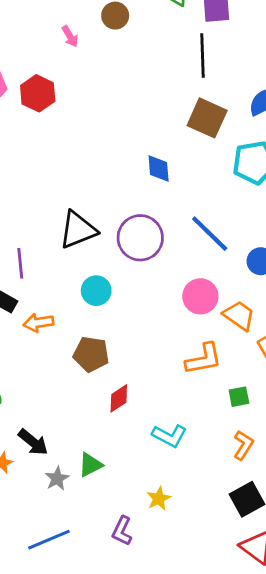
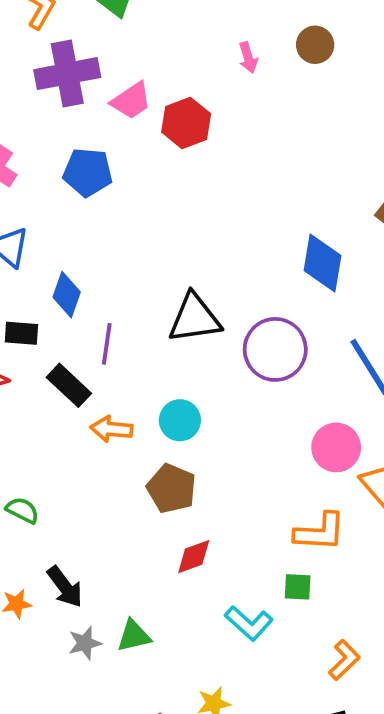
blue diamond: (159, 168) -> (323, 263), size x1.4
cyan circle: (96, 291) -> (180, 420), moved
green square: (239, 397) -> (298, 587), moved

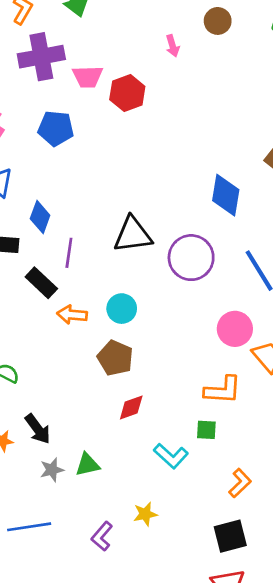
brown circle: (315, 45) -> (218, 21), moved
pink trapezoid: (131, 101) -> (88, 77), turned 32

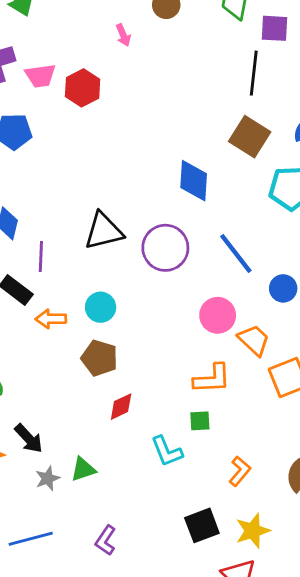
cyan L-shape: (171, 456) -> (167, 451), turned 32
yellow star: (145, 514) -> (253, 531), moved, size x1.4
black square: (230, 536) -> (202, 525), moved

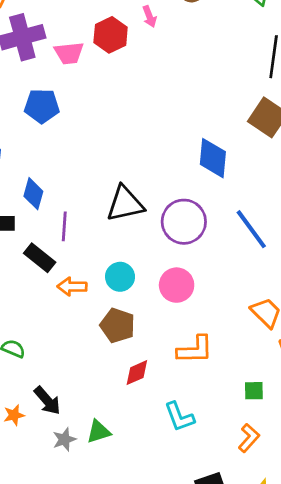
red hexagon: (83, 88) -> (111, 35), moved
pink circle: (218, 315) -> (177, 285), moved
orange L-shape: (212, 379) -> (195, 350), moved
green square: (200, 421) -> (254, 391), moved

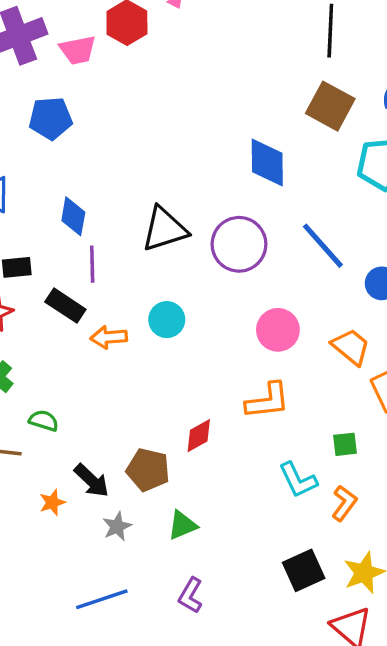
blue diamond: (33, 194) -> (73, 216), moved
pink circle: (177, 285) -> (278, 330), moved
brown pentagon: (118, 325) -> (148, 470), moved
cyan L-shape: (179, 417) -> (298, 480), moved
green triangle: (99, 432) -> (182, 525), moved

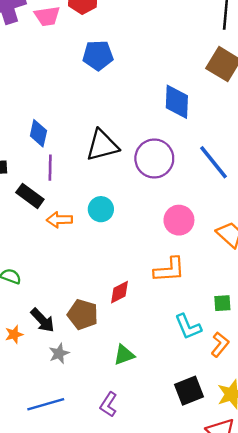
blue pentagon: (51, 118) -> (98, 55), moved
green triangle: (182, 525) -> (124, 355), moved

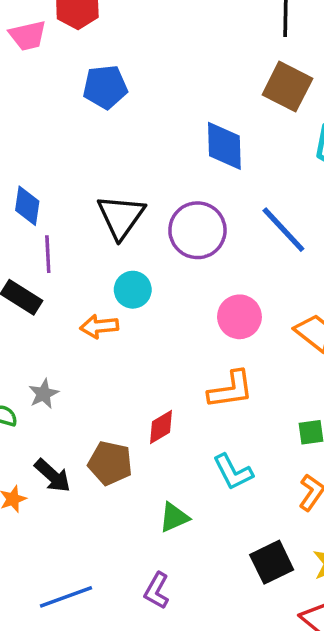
black triangle: (102, 145) -> (121, 217), turned -36
cyan circle: (101, 209) -> (133, 290), moved
orange arrow: (59, 220) -> (99, 326), moved
cyan L-shape: (188, 327) -> (233, 472), moved
gray star: (59, 353) -> (44, 394), moved

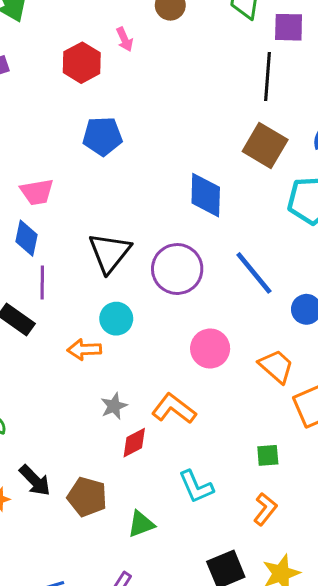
pink trapezoid: (28, 36) -> (37, 192), moved
orange L-shape: (231, 390) -> (174, 409), moved, turned -138
gray star: (44, 394) -> (114, 406), moved
brown pentagon: (110, 463) -> (87, 497), moved

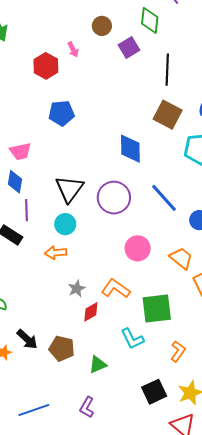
purple square: (289, 27) -> (129, 48), moved, turned -30
cyan circle: (116, 319) -> (65, 224), moved
green square: (268, 455) -> (157, 308), moved, size x2.0

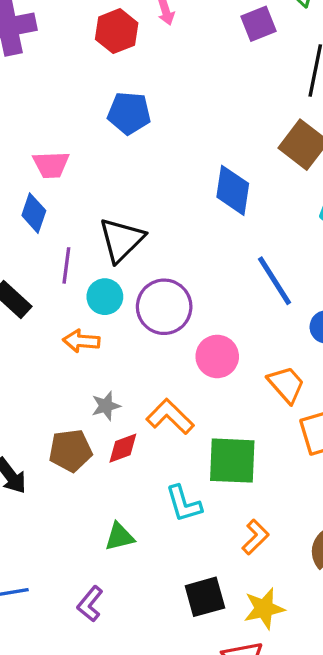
purple circle: (114, 198) -> (164, 307), moved
purple line: (26, 210) -> (66, 265), moved
brown pentagon: (62, 348) -> (71, 451), moved, turned -30

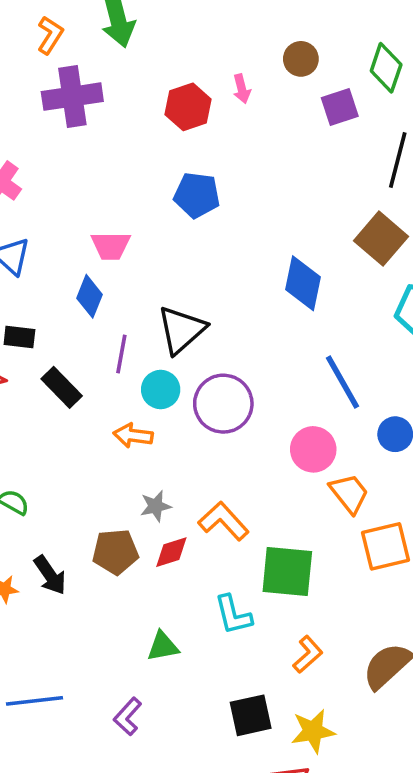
pink circle: (217, 356) -> (313, 449), moved

